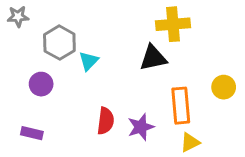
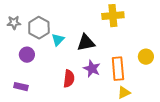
gray star: (18, 17) -> (14, 23), moved
black triangle: (153, 58) -> (86, 43), moved
purple star: (141, 127) -> (92, 69), moved, turned -30

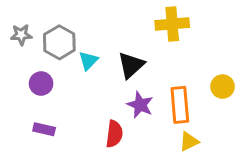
black triangle: (86, 43) -> (131, 65), turned -30
red semicircle: (69, 79) -> (114, 134), moved
purple rectangle: (21, 87) -> (44, 129), moved

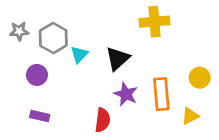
yellow triangle: (189, 141) -> (190, 116), moved

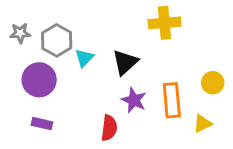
purple circle: (37, 75) -> (39, 80), size x1.5

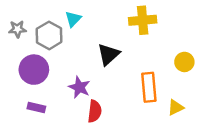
cyan triangle: (84, 58) -> (73, 19), moved
yellow circle: (213, 83) -> (184, 62), moved
purple star: (134, 100) -> (79, 87), moved

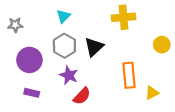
gray hexagon: (49, 35) -> (64, 46), moved
yellow circle: (184, 62) -> (162, 45), moved
red semicircle: (95, 111) -> (82, 96), turned 36

